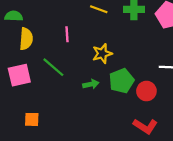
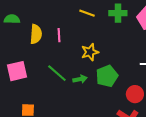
yellow semicircle: (26, 39) -> (36, 34), moved
green line: (53, 67) -> (57, 73), moved
red circle: (146, 91) -> (135, 94), moved

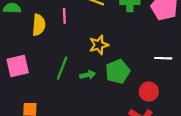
pink line: (59, 35) -> (64, 16), moved
green line: (57, 73) -> (62, 68), turned 70

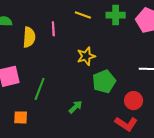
green line: (62, 68) -> (40, 89), moved
green arrow: (88, 75) -> (75, 107), moved, turned -32

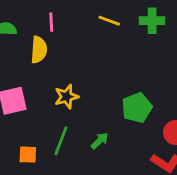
pink line: (53, 29) -> (51, 22), moved
yellow star: (86, 56) -> (66, 97), moved
green line: (40, 89) -> (61, 141), moved

